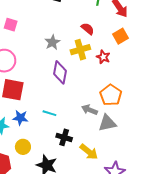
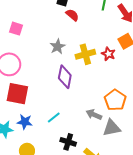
red semicircle: (88, 29) -> (72, 15), moved
red star: (103, 57) -> (108, 54), moved
cyan line: (49, 113) -> (54, 118), turned -56

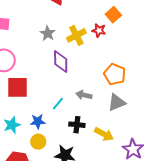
gray arrow: (94, 115) -> (84, 95), moved
blue star: (25, 122) -> (38, 121), moved

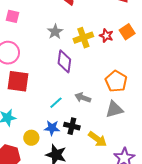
orange square: (113, 15) -> (127, 32), moved
blue star: (38, 121) -> (52, 128), moved

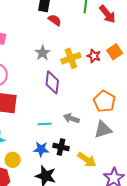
cyan line: (56, 103) -> (45, 124), turned 40
yellow circle: (31, 138) -> (13, 160), moved

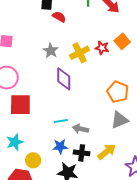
gray arrow: (71, 118) -> (80, 129), moved
black cross: (61, 147) -> (82, 153), moved
yellow arrow: (87, 160) -> (107, 152), turned -66

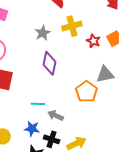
yellow cross: (80, 53) -> (72, 26), moved
orange pentagon: (118, 92) -> (86, 92), moved
gray triangle: (120, 120) -> (105, 74), moved

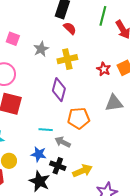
yellow cross: (72, 26) -> (67, 59), moved
gray star: (43, 33) -> (41, 49), moved
orange pentagon: (86, 92) -> (79, 118), moved, turned 30

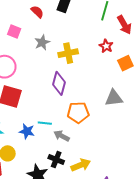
red semicircle: (70, 28) -> (37, 12), moved
red star: (104, 69) -> (106, 46), moved
blue star: (39, 154) -> (27, 131), moved

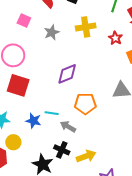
yellow cross: (68, 53) -> (86, 27), moved
purple diamond: (59, 83) -> (67, 74), turned 50

